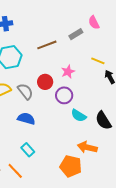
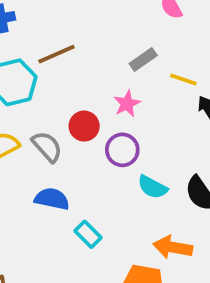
gray rectangle: (76, 34) -> (143, 60), moved
brown line: (47, 45) -> (56, 54), moved
cyan rectangle: (28, 150) -> (88, 234), moved

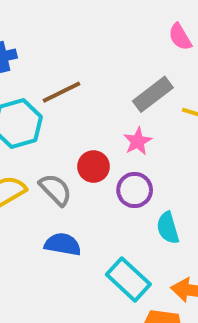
gray rectangle: (143, 60) -> (153, 94), size x1.4
cyan semicircle: (153, 187) -> (168, 228), turned 48
cyan rectangle: (88, 234) -> (128, 279), moved, size x1.5

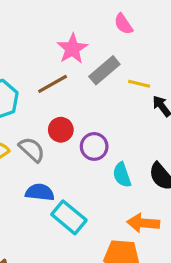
brown line: (62, 92) -> (53, 84), moved
pink star: (138, 141) -> (72, 49), moved, size x1.4
cyan rectangle: (128, 279) -> (69, 217), moved

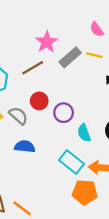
pink semicircle: (123, 24) -> (97, 29), moved
yellow line: (139, 84) -> (94, 55), moved
cyan rectangle: (69, 217) -> (72, 162), moved

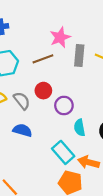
gray rectangle: (70, 57) -> (79, 55), turned -54

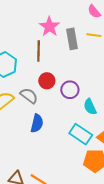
brown line: (43, 59) -> (39, 51), turned -54
blue semicircle: (22, 130) -> (37, 123), turned 102

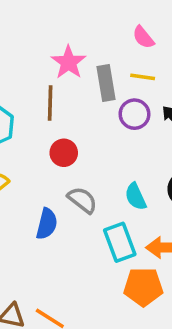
purple circle: (70, 90) -> (135, 114), moved
gray semicircle: (29, 96) -> (82, 200), moved
cyan rectangle: (81, 134) -> (120, 242), turned 35

